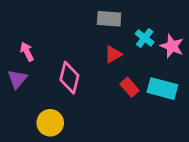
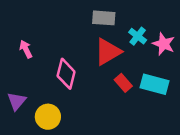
red triangle: (113, 54) -> (108, 52), size x1.6
purple triangle: (17, 79) -> (17, 101), moved

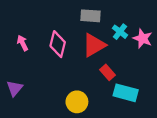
pink diamond: (66, 74) -> (58, 44), moved
cyan rectangle: (155, 84) -> (126, 93), moved
yellow circle: (48, 117) -> (77, 102), moved

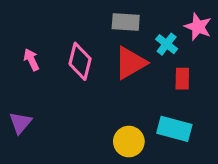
pink star: (143, 38) -> (198, 27), moved
red rectangle: (108, 72) -> (182, 79), moved, turned 42
yellow circle: (77, 102) -> (129, 142), moved

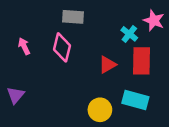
gray rectangle: (126, 22) -> (73, 17), moved
red triangle: (130, 63) -> (107, 65), moved, size x0.7
red rectangle: (182, 79) -> (142, 61), size x1.6

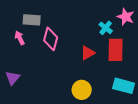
gray rectangle: (73, 17) -> (32, 20), moved
cyan rectangle: (135, 100) -> (124, 86), moved

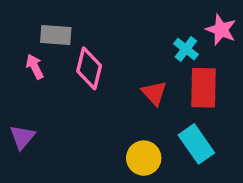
red triangle: (88, 53) -> (154, 93), turned -42
cyan rectangle: (124, 86) -> (196, 144), moved, turned 40

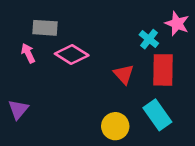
pink diamond: (89, 68) -> (72, 55), turned -72

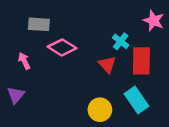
cyan cross: (149, 39) -> (121, 41), moved
pink arrow: (28, 53) -> (24, 61), moved

